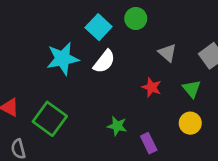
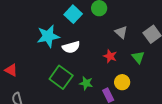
white semicircle: (104, 61) -> (71, 47), moved, turned 36
green square: (50, 119) -> (61, 77), moved
yellow circle: (190, 123) -> (122, 82), moved

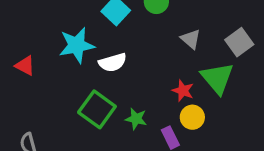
red star: (110, 56) -> (183, 91), moved
green triangle: (138, 57) -> (217, 78), size x1.6
red triangle: (11, 70) -> (25, 66), moved

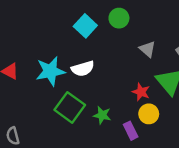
cyan star: (77, 45) -> (50, 71), moved

